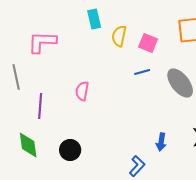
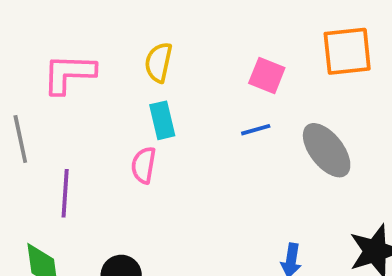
cyan rectangle: (94, 19) -> (162, 120), moved
yellow semicircle: (119, 36) -> (159, 62), moved

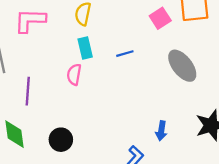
pink square: (267, 76) -> (160, 18), moved, turned 35
blue line: (256, 130) -> (125, 54), moved

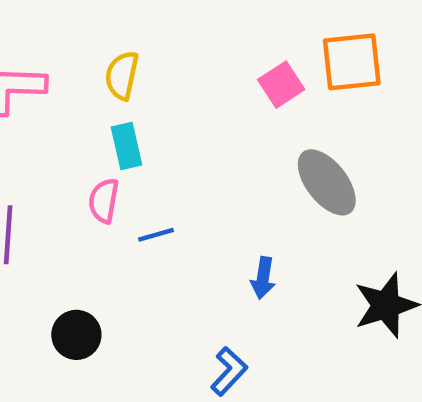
blue line: (125, 54) -> (156, 235), moved
blue arrow: (161, 131) -> (263, 278), moved

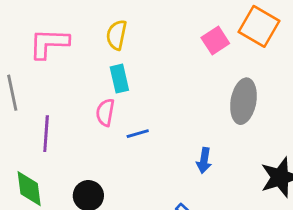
orange square: (352, 62) -> (259, 26), turned 36
gray ellipse: (327, 182) -> (243, 101), turned 48

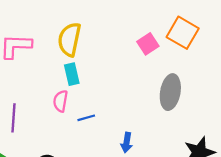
yellow semicircle: (117, 35) -> (69, 39), size x1.4
blue arrow: (204, 160) -> (127, 142), moved

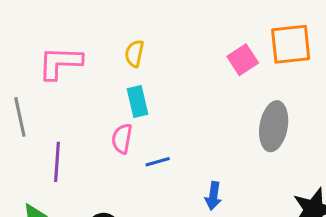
orange square: (183, 33) -> (291, 44), turned -36
yellow semicircle: (69, 39) -> (134, 54), size x0.6

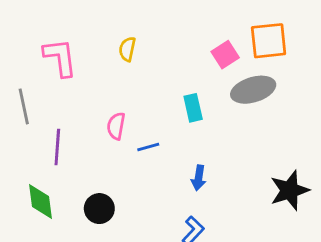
pink L-shape: (60, 63) -> (60, 57), turned 81
cyan rectangle: (137, 101) -> (193, 108), moved
gray ellipse: (274, 126) -> (253, 90), moved, turned 63

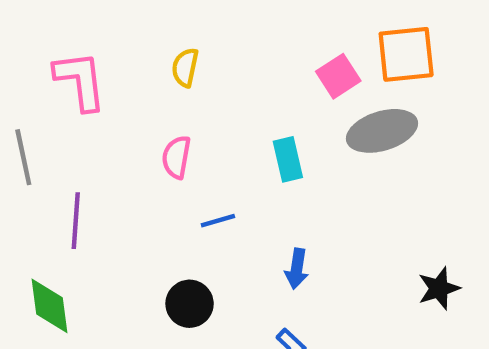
pink semicircle: (116, 126) -> (176, 157), moved
black star: (290, 190) -> (439, 288), size x0.7
black circle: (99, 209) -> (190, 304), moved

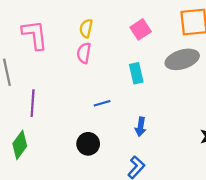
pink square: (338, 76) -> (141, 29), moved
pink semicircle: (176, 157) -> (84, 53), moved
green diamond: (50, 306) -> (20, 145), turned 44

